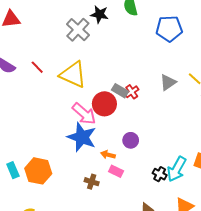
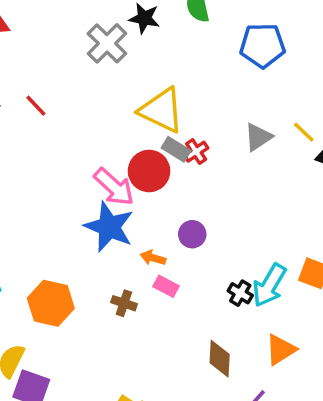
yellow triangle: (73, 75) -> (161, 110), moved
orange hexagon: (38, 171) -> (51, 303), moved

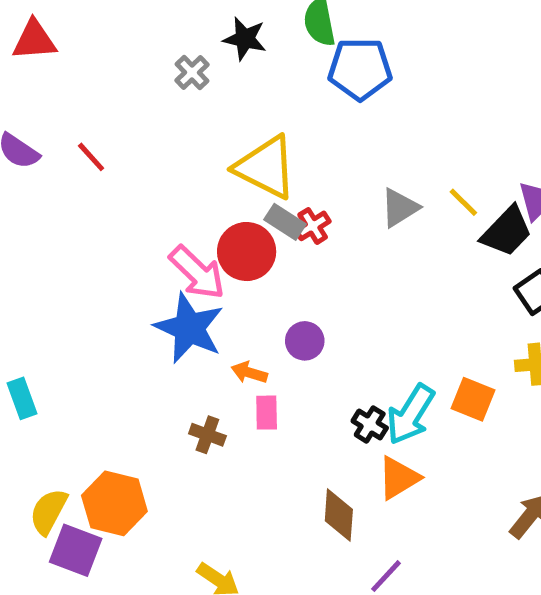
gray cross: (107, 43) -> (192, 72), size x0.6
blue pentagon: (262, 45) -> (360, 69), moved
pink rectangle: (166, 286) -> (267, 413), turned 60
orange hexagon: (51, 303) -> (114, 503), moved
orange triangle: (281, 350) -> (399, 478), moved

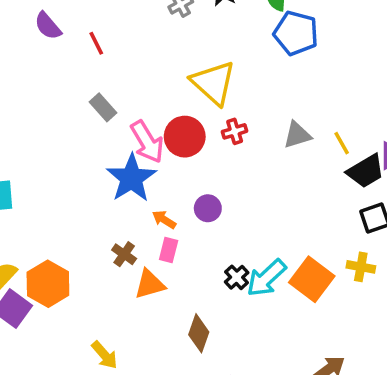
gray rectangle: (285, 222) -> (103, 107), moved
orange square: (473, 399) -> (312, 279), size x1.4
orange triangle: (399, 478) -> (150, 284), moved

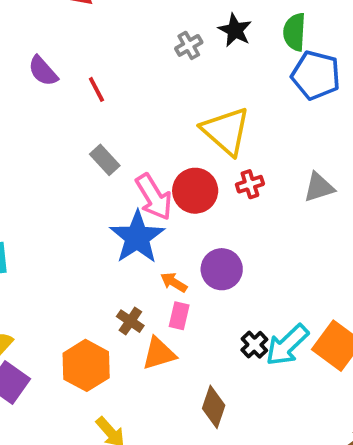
purple circle: (208, 208) -> (222, 269), size x1.4
orange hexagon: (48, 284) -> (86, 365), moved

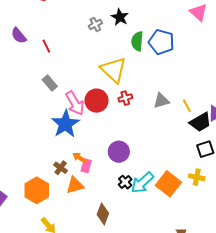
green semicircle: (294, 32) -> (137, 41), moved
purple circle: (222, 269) -> (119, 152), moved
orange arrow: (174, 282) -> (79, 158), moved

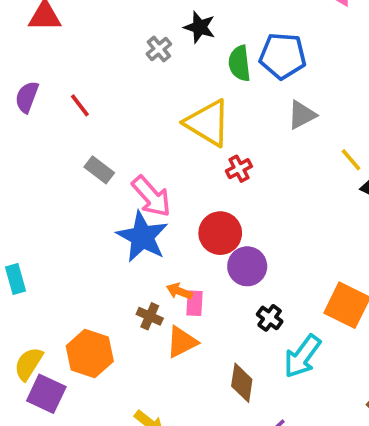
purple semicircle: (19, 36) -> (27, 97), turned 72
red circle: (97, 101) -> (220, 233), moved
gray triangle: (161, 101) -> (302, 115), moved
cyan arrow: (142, 183) -> (302, 356), moved
orange hexagon: (37, 190) -> (90, 354), moved

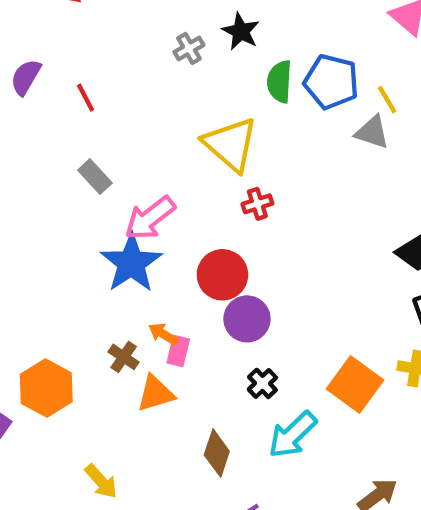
gray triangle: (302, 115) -> (372, 132), moved, turned 36
yellow line: (351, 160) -> (387, 100), moved
pink arrow: (151, 196) -> (150, 218), turned 84

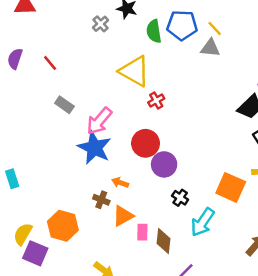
pink rectangle: (178, 351) -> (142, 232), moved

